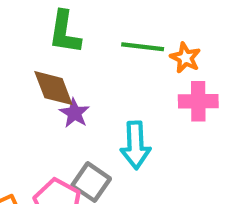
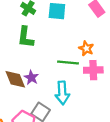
green line: (143, 47) -> (68, 62), moved
brown diamond: (53, 88) -> (15, 79), moved

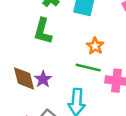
orange star: (86, 48) -> (95, 46), moved

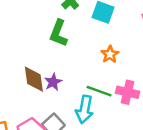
green line: (88, 68) -> (99, 91), moved

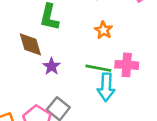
brown diamond: (34, 79) -> (30, 44), moved
cyan arrow: (85, 109) -> (106, 87), moved

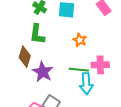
brown diamond: (30, 44) -> (25, 57), turned 40
purple star: (51, 66) -> (43, 72), size x1.5

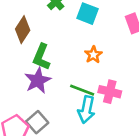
green L-shape: (37, 34) -> (41, 57), moved
brown diamond: (25, 57) -> (23, 30), moved

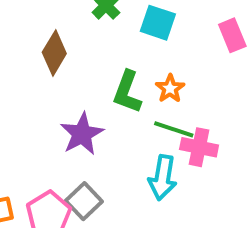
green L-shape: (41, 57) -> (127, 92), moved
green line: (82, 90) -> (174, 129), moved

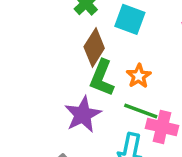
brown diamond: (54, 53) -> (94, 47), moved
purple star: (82, 134) -> (83, 115), moved

